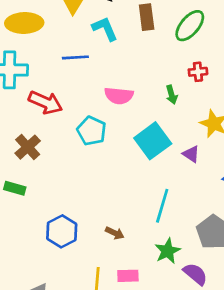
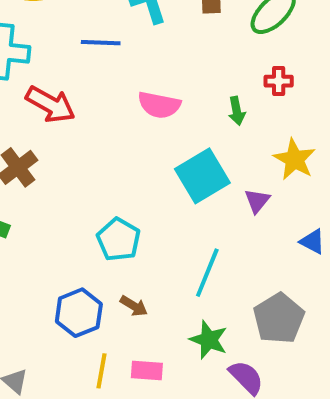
cyan pentagon: (92, 131) -> (119, 239), moved
purple triangle: (191, 154) -> (257, 201), turned 30
blue hexagon: (62, 231) -> (79, 313), moved
green star: (168, 251) -> (209, 340), turned -30

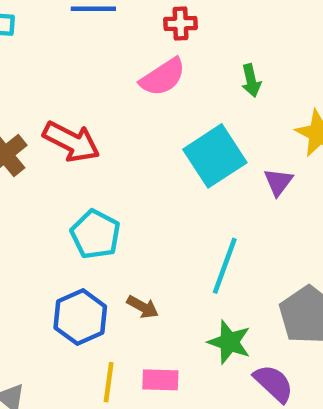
red cross: (279, 81) -> (181, 24), moved
red arrow: (50, 104) -> (71, 142), moved
pink semicircle: (159, 105) -> (163, 77), turned -42
cyan pentagon: (119, 239) -> (95, 234), moved

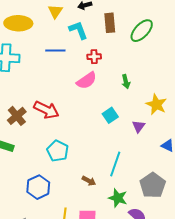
cyan square: (215, 156) -> (110, 115), size x0.6
brown arrow: (143, 307) -> (89, 181), moved
blue hexagon: (80, 317) -> (38, 187), moved

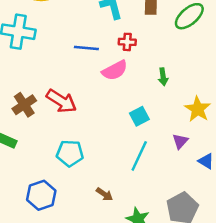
blue line: (55, 51) -> (86, 48), moved
purple triangle: (139, 126) -> (180, 141), moved
cyan pentagon: (58, 151) -> (70, 153), turned -30
cyan line: (115, 164) -> (139, 156), moved

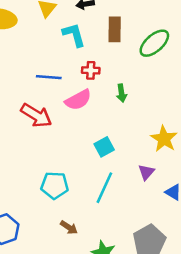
green arrow: (163, 77) -> (122, 93), moved
red arrow: (61, 101) -> (36, 115), moved
cyan pentagon: (70, 153) -> (55, 185), moved

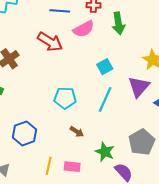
green arrow: (122, 93) -> (118, 23), size x1.5
purple triangle: (146, 172) -> (139, 87), size x1.6

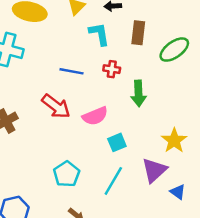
pink semicircle: (84, 29) -> (95, 116), moved
cyan pentagon: (65, 98) -> (67, 174), turned 30

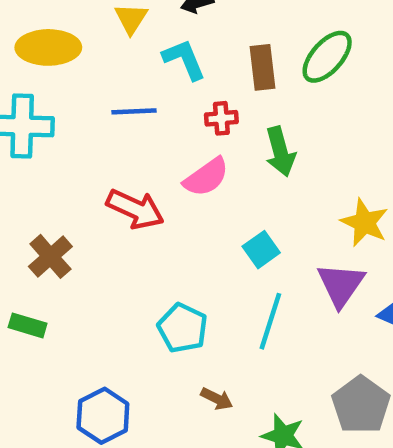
brown rectangle: (138, 33) -> (263, 67), moved
blue line: (71, 71) -> (134, 111), moved
pink semicircle: (95, 116) -> (206, 177), moved

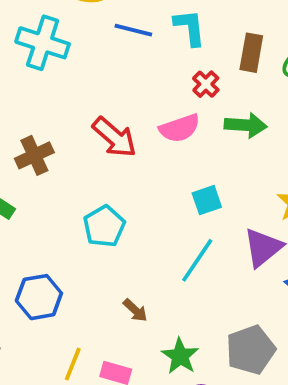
blue line: (134, 111) -> (133, 30), moved
red cross: (221, 118) -> (206, 84), turned 32
green arrow: (280, 152) -> (246, 125), turned -87
cyan pentagon: (183, 328) -> (104, 226), moved

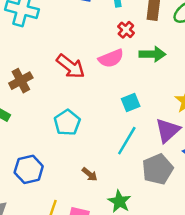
gray pentagon: (251, 350) -> (158, 169), moved

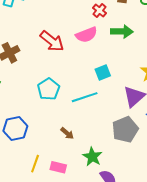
cyan line: (127, 141) -> (85, 97), moved, turned 40

